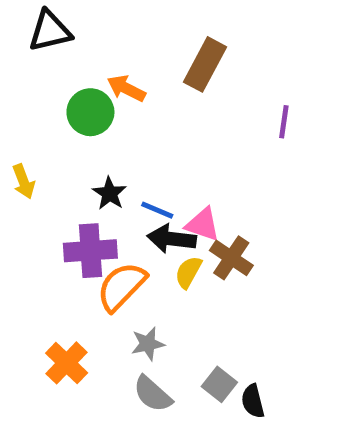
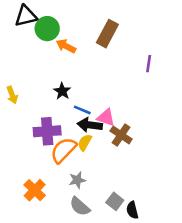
green circle: (90, 112) -> (47, 29), moved
black star: (110, 193) -> (62, 91), moved
yellow semicircle: (188, 272) -> (85, 143), moved

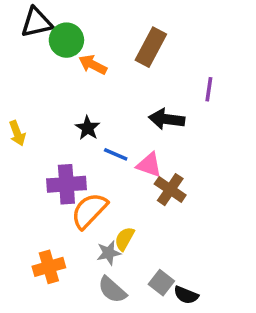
black arrow: (90, 125) -> (167, 119), moved
yellow semicircle: (85, 143) -> (124, 239), moved
orange cross: (35, 190) -> (49, 267), turned 30
black semicircle: (132, 210) -> (186, 295), turned -54

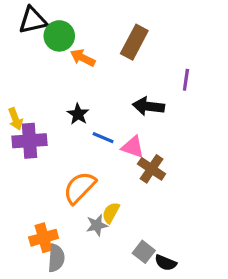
purple cross: (66, 184) -> (30, 141), moved
gray semicircle: (112, 290) -> (56, 258), moved, turned -128

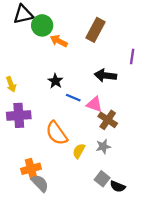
purple cross: (30, 141) -> (19, 115), moved
orange semicircle: (80, 188) -> (57, 133), turned -80
gray star: (97, 225) -> (103, 147), moved
gray semicircle: (56, 258) -> (40, 183), turned -48

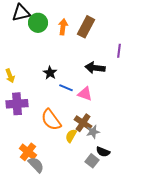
orange arrow: (59, 41) -> (63, 27), moved, turned 70
brown cross: (108, 120) -> (83, 123), moved
orange cross: (31, 169) -> (28, 152), turned -36
black semicircle: (118, 187) -> (103, 152), moved

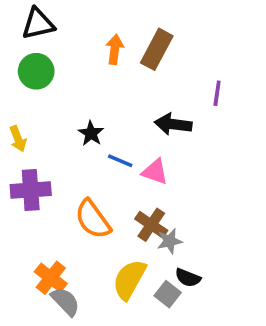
green circle: (38, 23) -> (36, 71), moved
yellow semicircle: (71, 136) -> (129, 280), moved, size x1.6

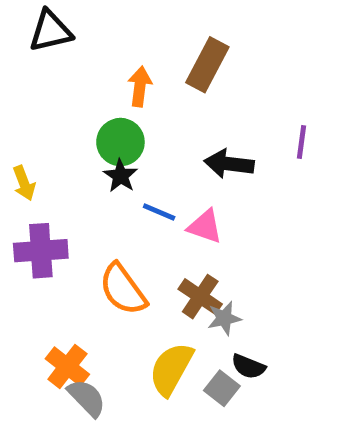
orange arrow: (115, 49) -> (140, 87), moved
green circle: (36, 71) -> (120, 142), moved
purple line: (217, 93) -> (302, 142), moved

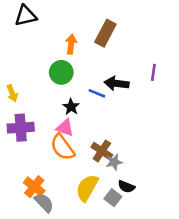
black star: (120, 176) -> (71, 107), moved
blue line: (159, 212) -> (97, 93), moved
pink triangle: (205, 227) -> (65, 128), moved

